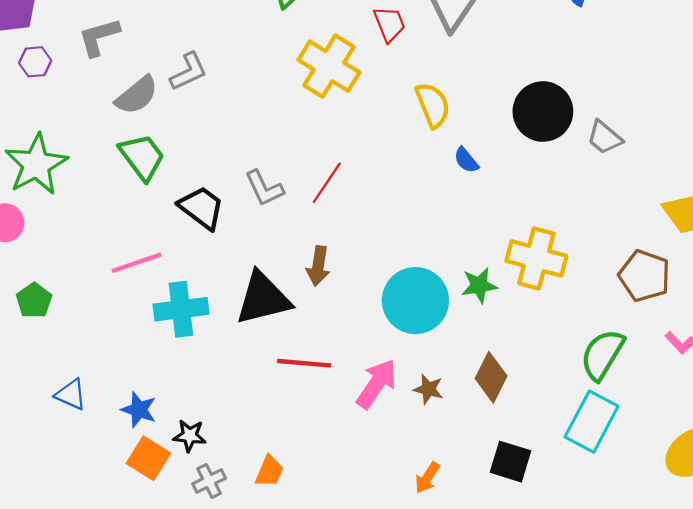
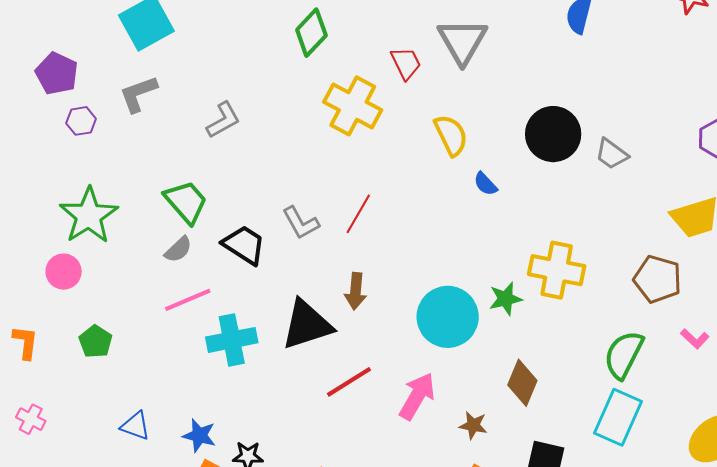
gray semicircle: (137, 95) -> (178, 249), moved, size x0.7
red line: (304, 363) -> (349, 382), turned -33
brown star: (428, 389) -> (473, 425), moved

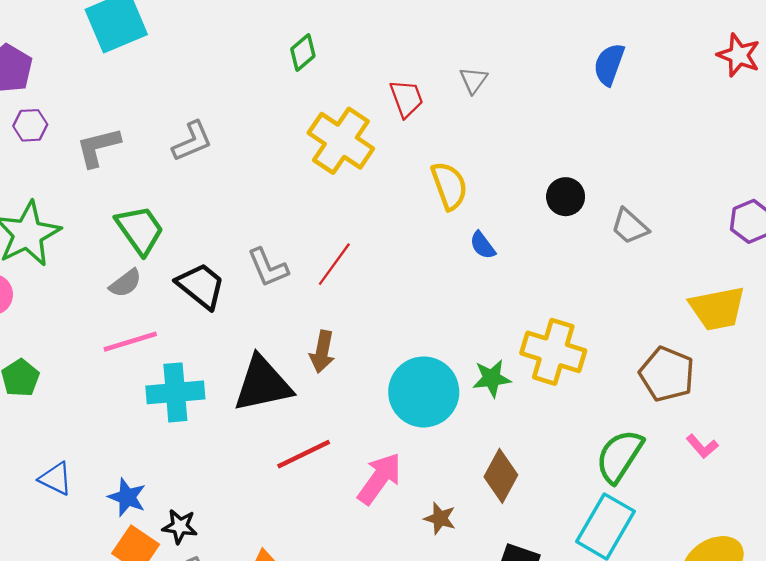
green diamond: (311, 33) -> (303, 52), size x0.7
gray triangle: (462, 41) -> (473, 80), size x0.5
gray L-shape: (138, 94) -> (98, 147), moved
black circle: (553, 134) -> (566, 197), size x0.6

